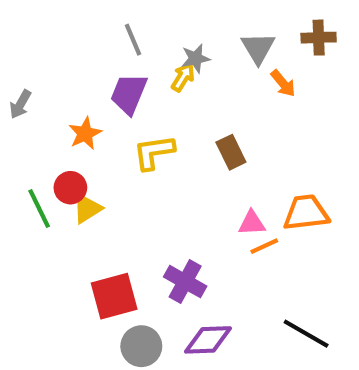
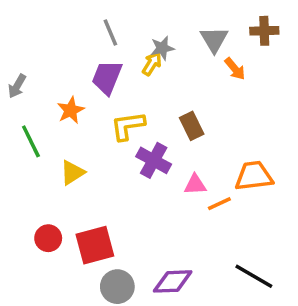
red circle: (70, 188) -> (48, 238), moved
green line: (39, 209) -> (31, 141), moved
pink triangle: (252, 223) -> (195, 185), moved
purple cross: (185, 282) -> (154, 160), moved

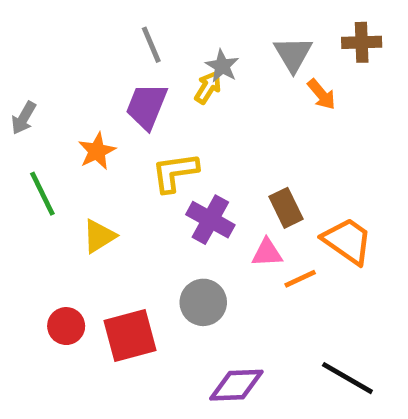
gray star: (162, 48) -> (222, 66), turned -30
brown rectangle: (192, 126) -> (286, 208), moved
orange trapezoid: (254, 176) -> (347, 241), turned 42
gray circle: (117, 287) -> (203, 302), moved

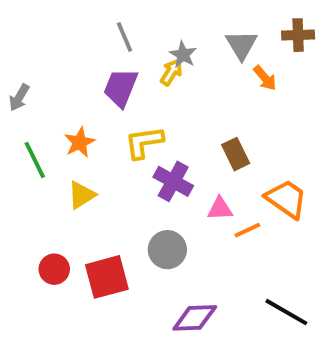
orange star: (97, 151) -> (80, 142), moved
brown rectangle: (286, 208) -> (236, 154), moved

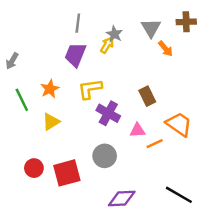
gray line: (124, 37) -> (78, 23), turned 30

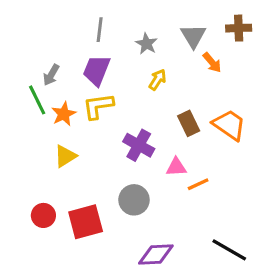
yellow arrow: (107, 45) -> (157, 80), moved
gray arrow: (12, 61) -> (51, 75), moved
yellow L-shape: (90, 89) -> (98, 106), moved
green line: (22, 100) -> (37, 100), moved
orange trapezoid: (179, 124) -> (229, 125), moved

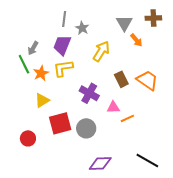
gray star: (146, 44) -> (82, 28), moved
yellow arrow: (157, 80) -> (101, 51), size x1.5
red square: (86, 222) -> (60, 123), moved

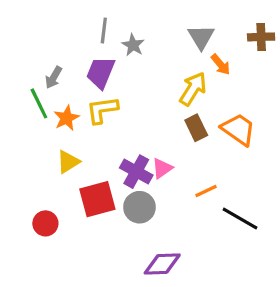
brown cross: (153, 18) -> (261, 37), moved
yellow arrow: (101, 51) -> (193, 89), moved
purple cross: (89, 93) -> (136, 172), moved
pink triangle: (113, 107) -> (162, 168), moved, turned -32
black line: (147, 161) -> (240, 219), moved

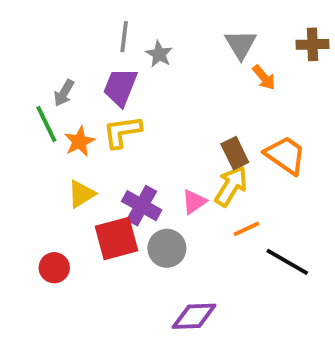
yellow arrow: (193, 89) -> (231, 186), moved
purple cross: (136, 172) -> (142, 206), moved

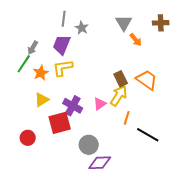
green line: (46, 124) -> (24, 64), turned 60
orange line: (246, 229) -> (127, 118), turned -48
gray circle: (167, 248) -> (89, 145), moved

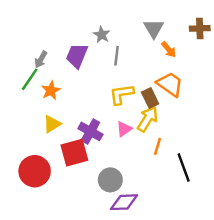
gray line: (64, 19) -> (117, 56), moved
yellow L-shape: (63, 68) -> (122, 94), moved
orange trapezoid: (147, 80) -> (170, 84), moved
black line: (148, 135) -> (184, 167), turned 40
red circle: (28, 138) -> (35, 171), size x1.6

